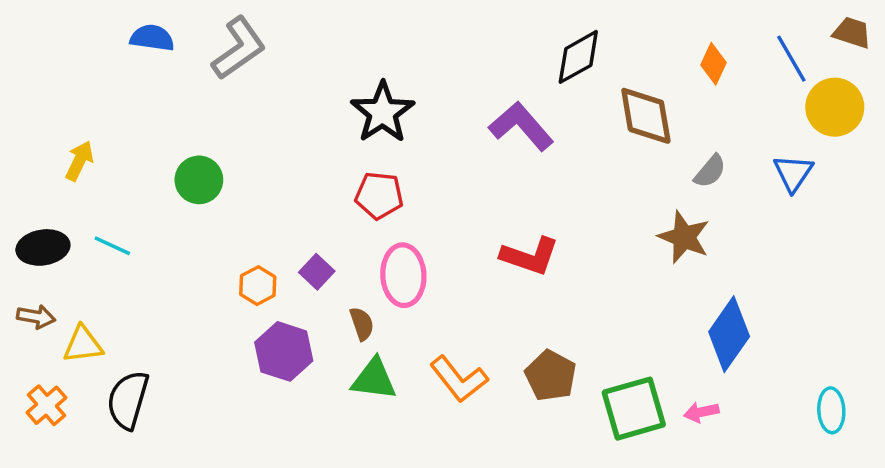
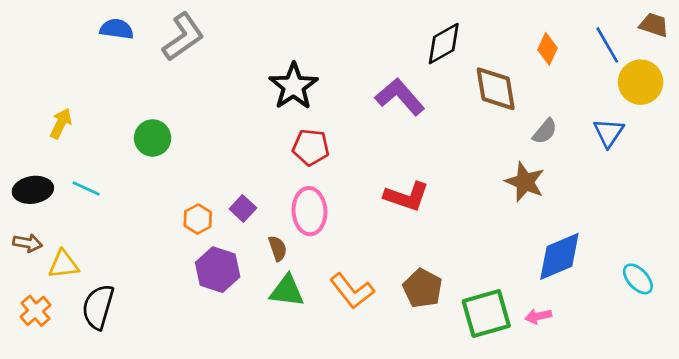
red pentagon: (379, 196) -> (311, 147), moved
blue diamond: (729, 334) -> (559, 256), turned 32
cyan ellipse: (831, 410) -> (638, 279), moved, turned -40

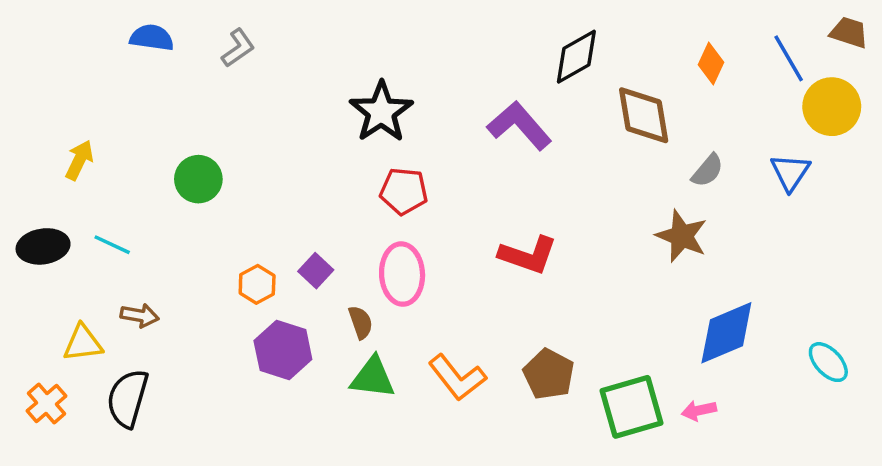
gray L-shape: (183, 37) -> (238, 48), size x0.6
brown arrow: (28, 243) -> (140, 315), moved

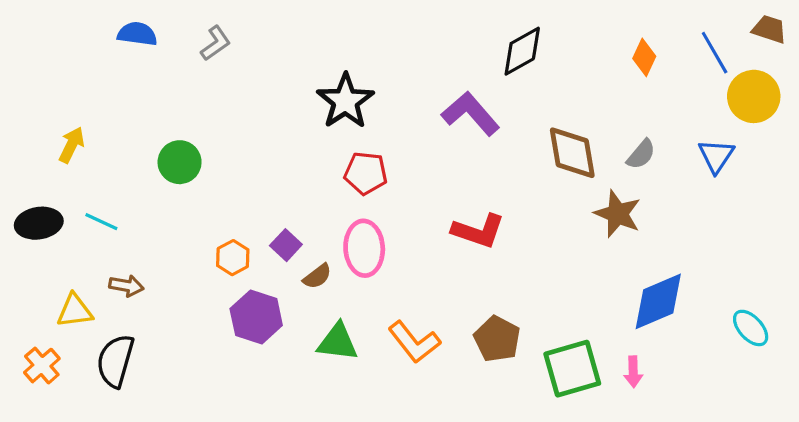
brown diamond: (644, 115) -> (572, 153), moved
brown semicircle: (361, 322) -> (317, 276), moved, turned 72
pink arrow: (699, 410) -> (633, 372), turned -80

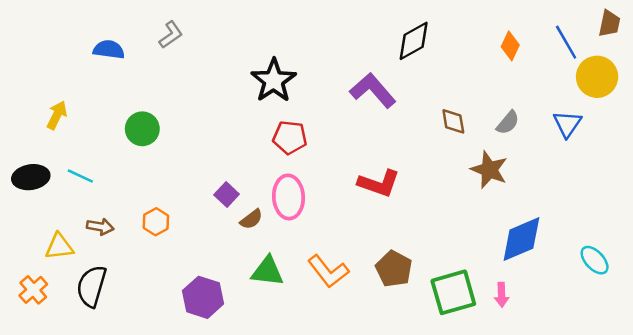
brown trapezoid: (769, 29) -> (609, 24), turned 84
blue semicircle: (137, 34) -> (109, 50), moved
brown diamond: (572, 153) -> (453, 121), size x0.6
orange hexagon: (233, 258) -> (156, 222), moved
purple hexagon: (256, 317) -> (203, 297), moved

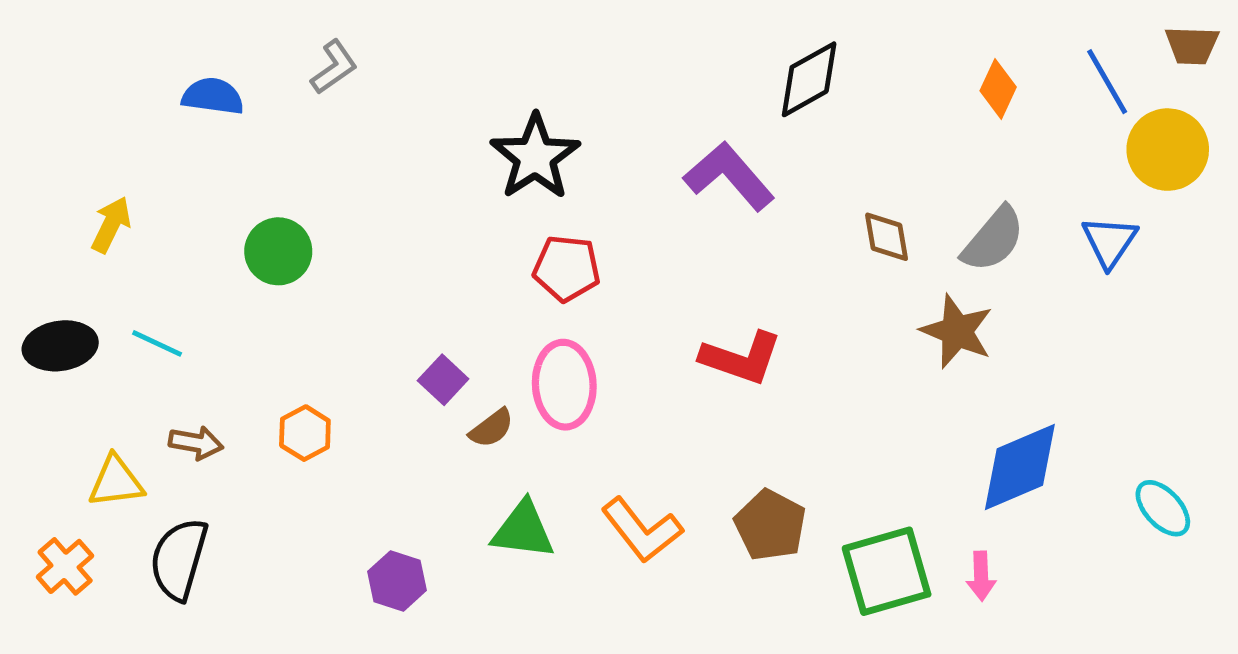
brown trapezoid: (609, 24) -> (1192, 45), turned 80
gray semicircle: (508, 123) -> (993, 239), size x1.4
purple hexagon: (203, 297) -> (397, 581), size x0.7

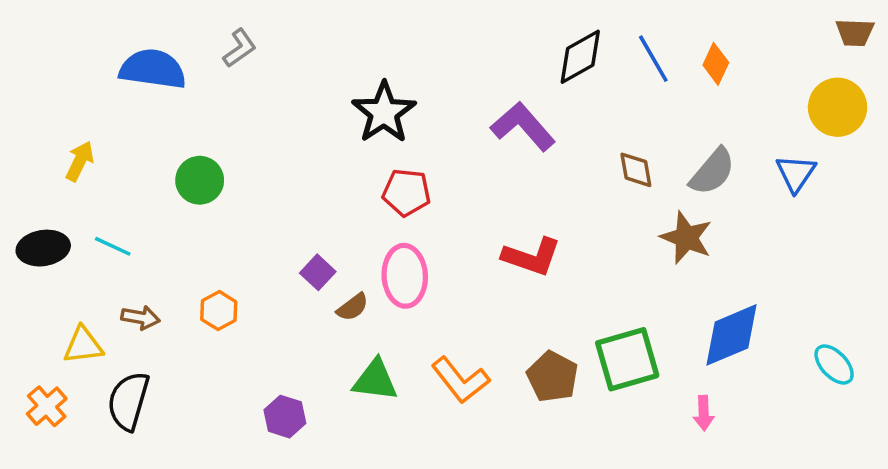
blue line: (1107, 82) -> (653, 59), moved
blue semicircle: (213, 96) -> (153, 69), size x1.5
green square: (887, 571) -> (627, 359), moved

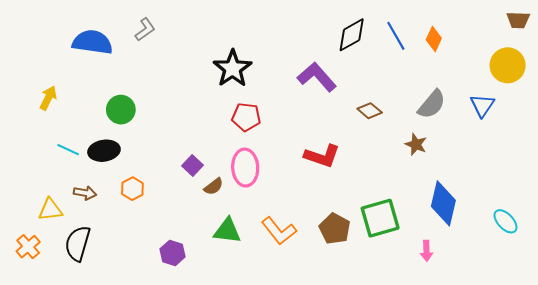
brown diamond: (636, 170) -> (370, 111), moved, turned -40
brown star: (686, 238) -> (416, 144), size x0.7
black ellipse: (43, 248) -> (104, 151), moved
blue diamond: (731, 335) -> (443, 203), turned -54

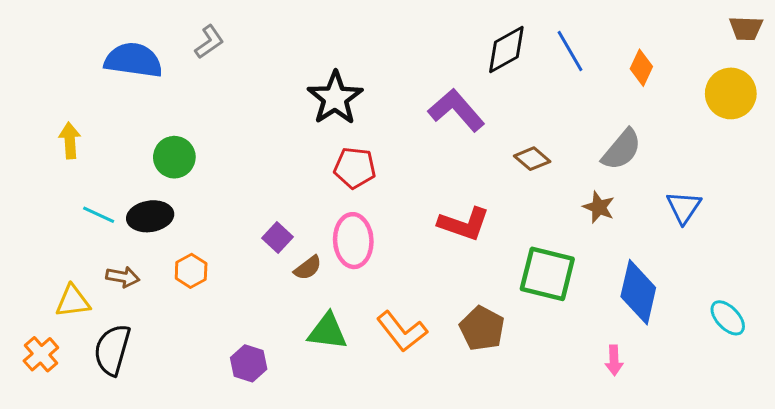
orange diamond: (434, 39) -> (641, 68), moved
yellow arrow: (48, 98) -> (70, 140), turned -30
blue triangle: (482, 105) -> (684, 207), moved
green square: (380, 218) -> (547, 274), moved, turned 30

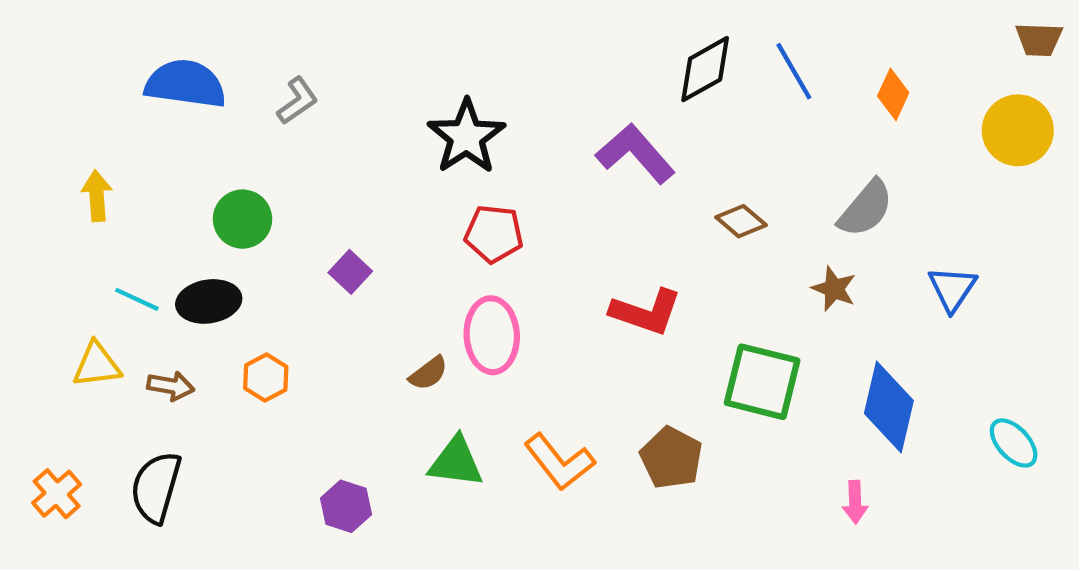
gray L-shape: (209, 42) -> (297, 101), moved
purple square: (277, 238) -> (350, 272), moved
yellow triangle: (73, 301) -> (97, 365), moved

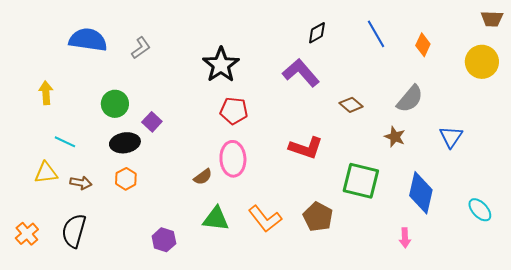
black diamond: (705, 69) -> (317, 33), moved, size x0.7
purple square: (350, 272) -> (152, 122), moved
black ellipse: (209, 301) -> (125, 143), moved

